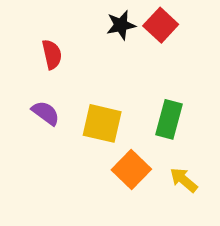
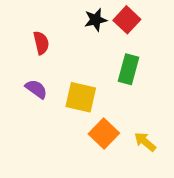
green rectangle: (169, 119) -> (129, 69), moved

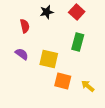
black star: (96, 20) -> (47, 12), moved
orange square: (104, 133) -> (63, 81), turned -30

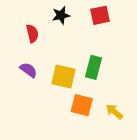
red square: (77, 12) -> (100, 15), turned 35
green rectangle: (78, 42) -> (94, 67), moved

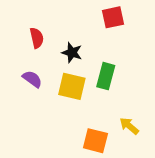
black star: (61, 15) -> (72, 53), moved, turned 30
orange square: (82, 105) -> (95, 141), moved

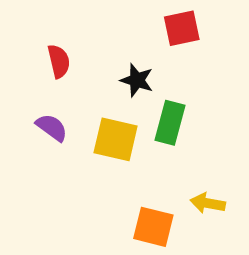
black star: (72, 53) -> (137, 80), moved
yellow arrow: (129, 126) -> (208, 203), turned -30

